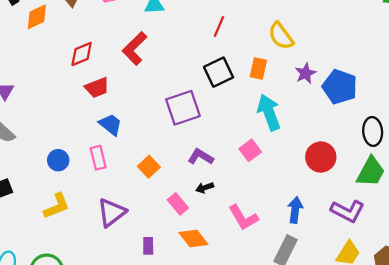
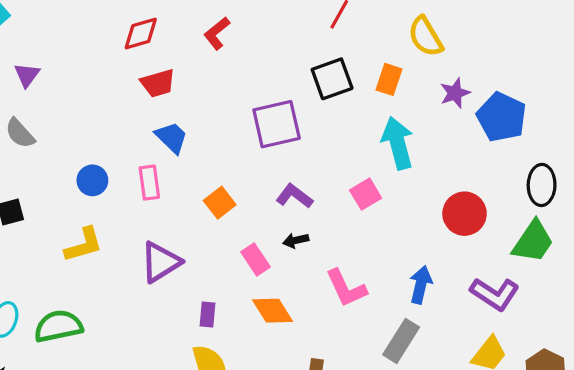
red L-shape: (135, 48) -> (217, 33), size x0.7

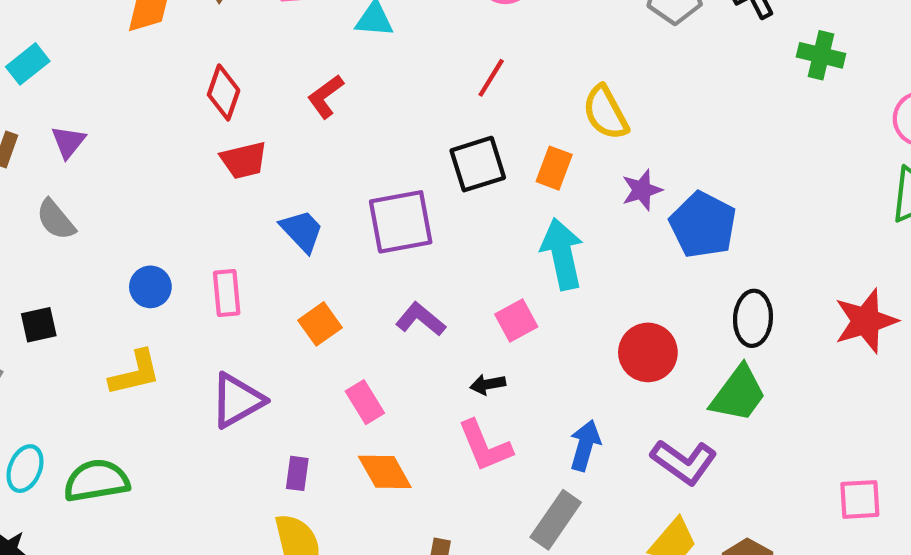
red diamond: (141, 34) -> (224, 92), turned -57
blue trapezoid: (172, 138) -> (302, 231), moved
black arrow: (296, 240) -> (488, 384), moved

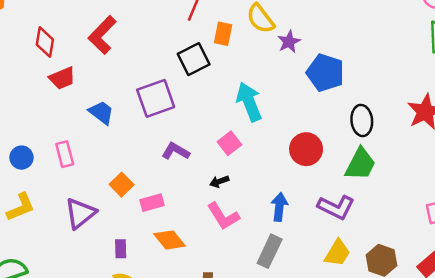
red L-shape: (326, 96) -> (102, 35), size x1.5
orange rectangle: (554, 168) -> (223, 34), moved
purple star: (642, 190) -> (289, 42), moved
orange square: (320, 324) -> (122, 185), moved
pink rectangle: (365, 402) -> (152, 203), turned -65

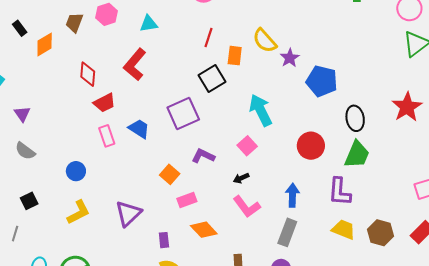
pink rectangle: (65, 154) -> (107, 136), moved
orange square: (122, 185) -> (170, 174), moved
purple L-shape: (336, 207) -> (340, 192), turned 72
yellow trapezoid: (337, 253) -> (344, 230), turned -95

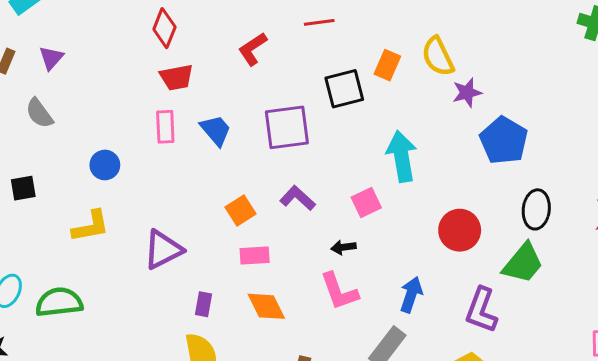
red line: (208, 38) -> (319, 22), moved, turned 48
red L-shape: (135, 64) -> (253, 49), moved, size x0.7

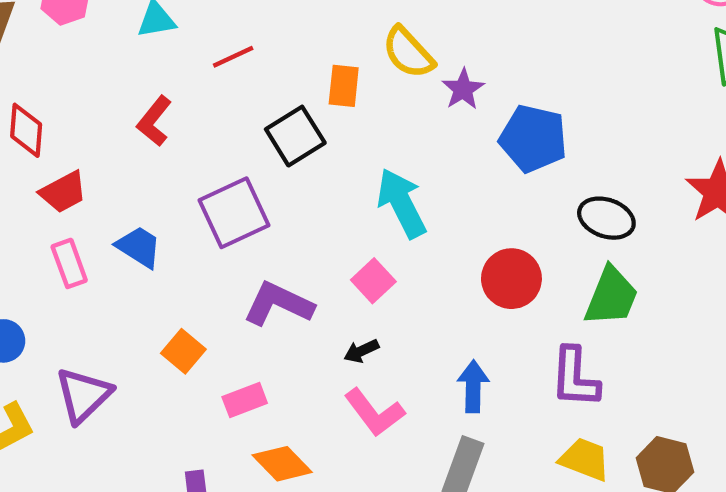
purple L-shape: (298, 198) -> (278, 304), size x1.4
black ellipse: (536, 209) -> (606, 218), turned -60
orange square: (241, 211) -> (183, 351), moved
purple triangle: (163, 250) -> (83, 395), moved

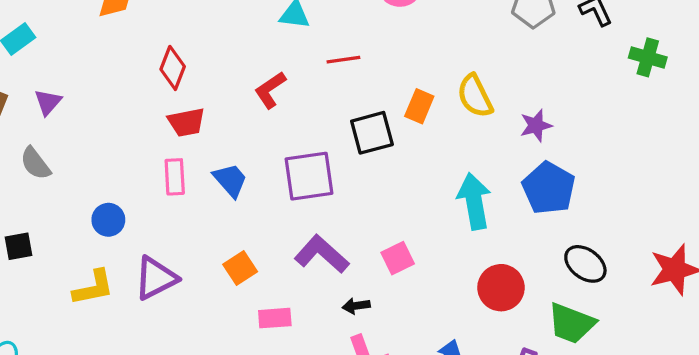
purple star: (463, 89) -> (536, 125), moved
cyan arrow: (402, 203) -> (474, 201), moved
green trapezoid: (611, 296) -> (571, 323), turned 72
black arrow: (361, 351) -> (356, 306), moved

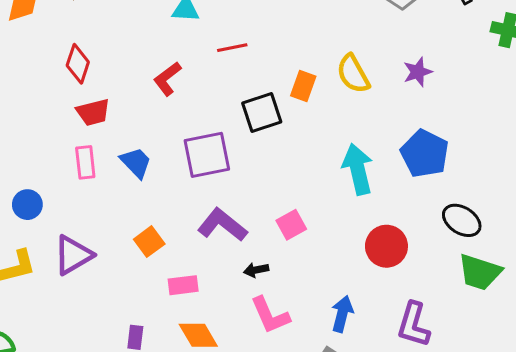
purple star: (536, 125) -> (418, 72), moved
green trapezoid: (571, 323) -> (480, 272), moved

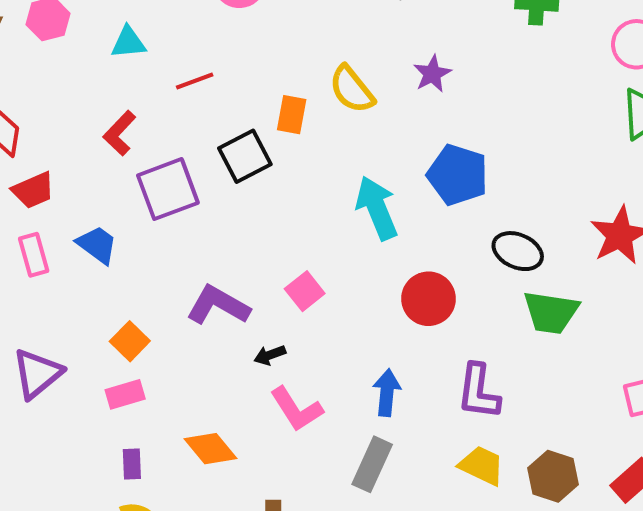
purple square: (207, 155) -> (168, 189), moved
pink rectangle: (183, 285) -> (125, 394), moved

